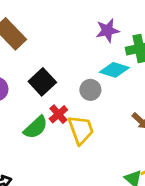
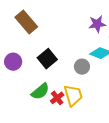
red cross: (58, 114) -> (57, 98), moved

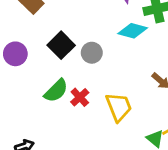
gray circle: (82, 67) -> (92, 53), moved
yellow trapezoid: (73, 95) -> (119, 107), moved

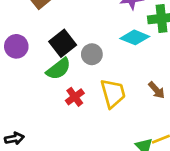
green semicircle: (56, 91) -> (59, 69), moved
yellow trapezoid: (119, 107) -> (113, 93), moved

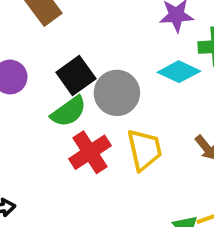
gray circle: (92, 54) -> (117, 93), size x1.5
red cross: (75, 97) -> (90, 152), size x1.5

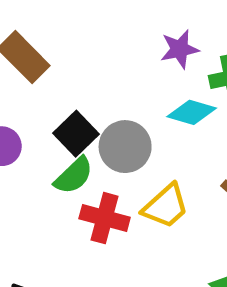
yellow trapezoid: (144, 150) -> (166, 206), turned 69
red cross: (90, 152) -> (105, 218), turned -33

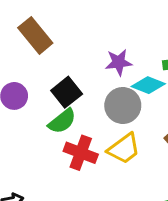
purple star: (180, 49) -> (119, 62), moved
gray circle: (125, 147) -> (123, 106), moved

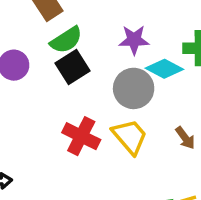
green semicircle: (62, 121) -> (66, 40), moved
yellow trapezoid: (124, 149) -> (130, 137), turned -100

